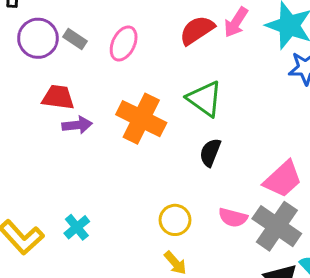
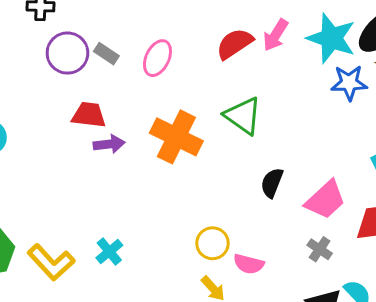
black semicircle: (210, 152) -> (272, 183), moved
pink semicircle: (233, 218) -> (249, 264), moved
gray cross: (277, 226) -> (320, 249), size x0.5

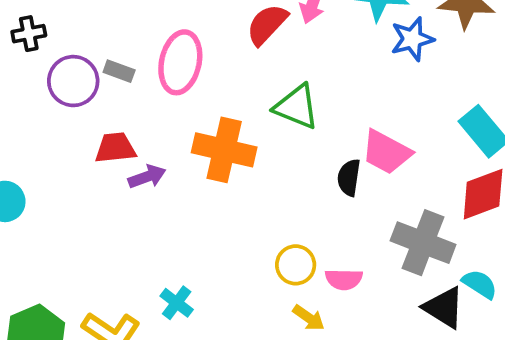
pink ellipse: (157, 58) -> (180, 62), size x1.4
pink trapezoid: (325, 200) -> (386, 152), moved, turned 84
gray cross: (320, 249) -> (423, 243), size x2.0

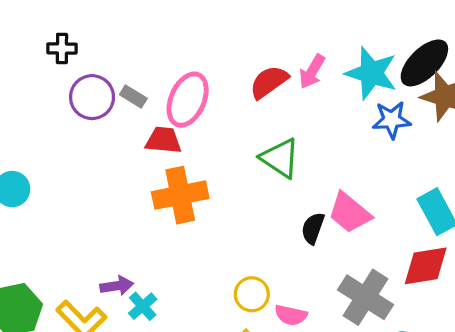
red trapezoid: (115, 148) -> (163, 140), moved
orange cross: (224, 150) -> (180, 195), moved, turned -36
purple arrow: (147, 177) -> (117, 286), moved

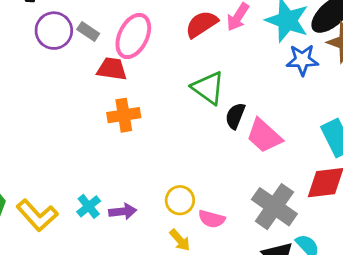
orange cross: (180, 195) -> (124, 115), size x0.7
black semicircle: (313, 228) -> (235, 116), moved
purple arrow: (117, 286) -> (123, 211), moved

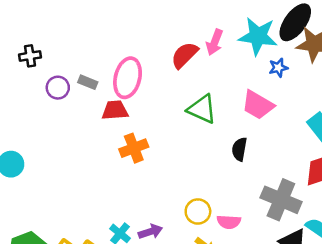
purple circle: (54, 31) -> (58, 88), size x0.7
blue star: (302, 60) -> (278, 68), size x0.7
black semicircle: (235, 116) -> (239, 149), moved
pink trapezoid: (264, 136) -> (258, 105), moved

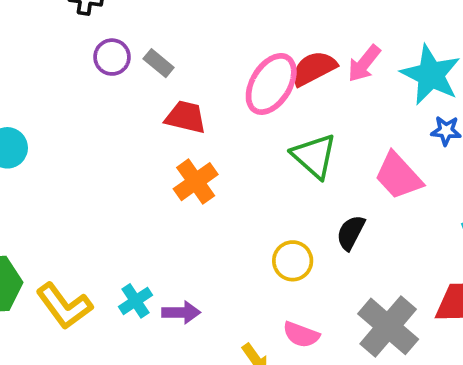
pink ellipse: (128, 78) -> (271, 84), moved
orange cross: (134, 148) -> (196, 182), turned -32
yellow circle: (198, 211) -> (293, 261), moved

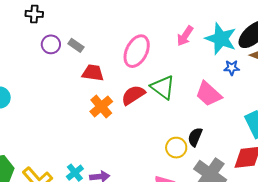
red semicircle: (314, 68) -> (133, 95), moved
black semicircle: (351, 233) -> (195, 137), moved
yellow circle: (293, 261) -> (176, 148), moved

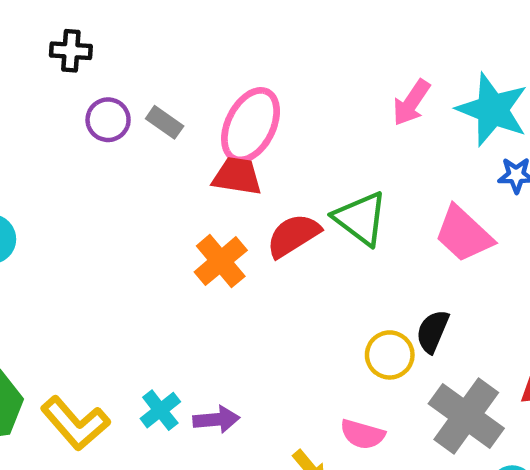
pink ellipse: (137, 51) -> (251, 125), moved
red trapezoid: (93, 73) -> (237, 176), moved

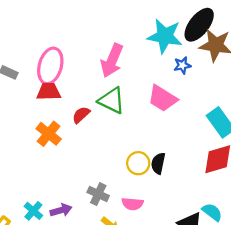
pink arrow: (411, 103) -> (112, 61), moved, size x1.4
red semicircle: (293, 235) -> (81, 115), size x0.7
black semicircle: (433, 331) -> (158, 163), moved
gray cross: (466, 416) -> (98, 194), moved, size x0.6

